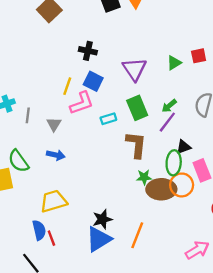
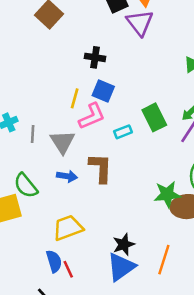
purple triangle: (134, 69) -> (140, 23), moved
gray triangle: (54, 124) -> (63, 142), size x1.5
brown L-shape: (136, 145) -> (101, 168), moved
green star: (144, 177) -> (167, 194), size x1.5

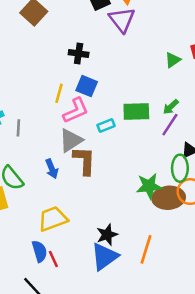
green rectangle: (154, 117) -> (136, 112), turned -65
gray triangle: (63, 142) -> (71, 140), moved, turned 30
blue arrow: (67, 176) -> (52, 169), turned 60

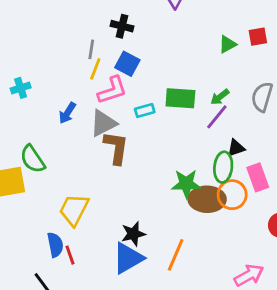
gray line: (18, 128) -> (91, 49), moved
blue arrow: (52, 169) -> (67, 113), moved, turned 48
yellow trapezoid: (53, 219) -> (74, 210), turned -48

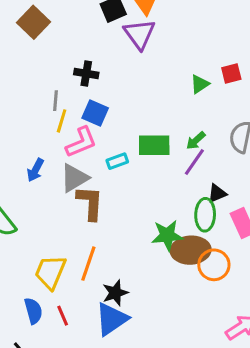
orange circle: (232, 195) -> (214, 265), moved
red line: (70, 255) -> (63, 316), moved
orange line: (176, 255) -> (88, 264), moved

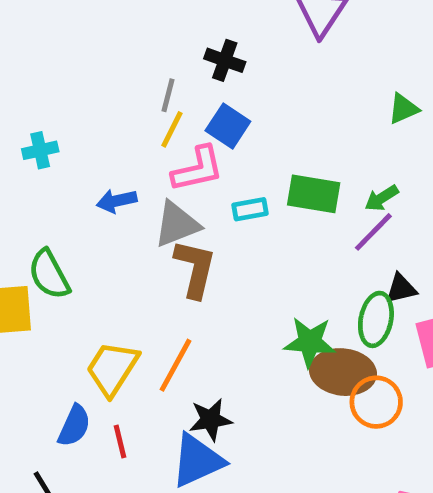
blue arrow: (35, 170) -> (117, 201), turned 40
blue semicircle: (33, 311) -> (74, 426), turned 30

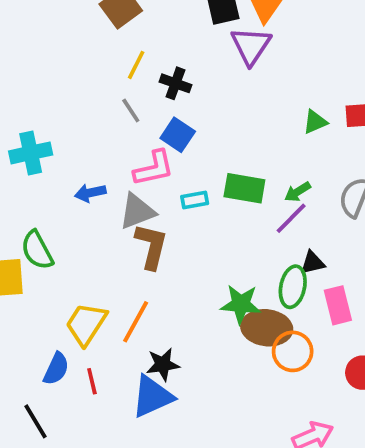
gray line: (168, 95) -> (131, 110), turned -48
yellow line: (172, 129) -> (136, 65), moved
cyan cross: (40, 150) -> (31, 153), size x1.5

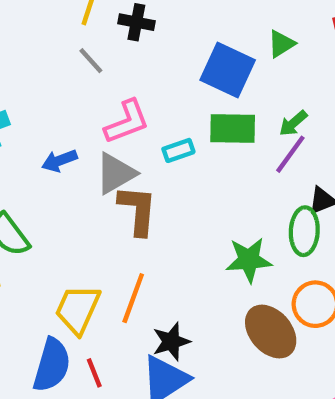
green triangle: (315, 122) -> (281, 44), moved
blue square: (178, 135) -> (228, 70), moved, size x1.4
brown ellipse: (267, 328) -> (271, 332), moved, turned 51
blue semicircle: (56, 369) -> (52, 365), size x1.4

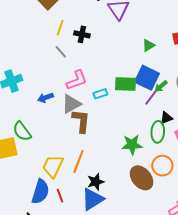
blue square: (228, 70) -> (147, 78), moved
green arrow: (293, 123) -> (161, 86), moved

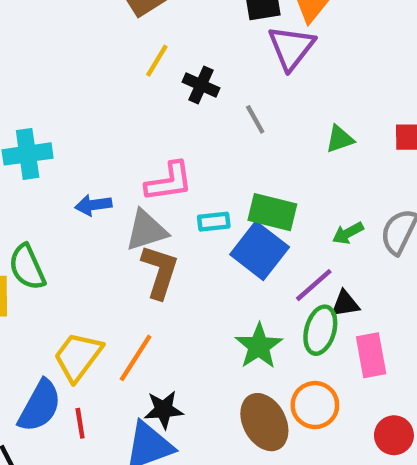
gray line: (61, 52) -> (255, 119), moved
blue square: (147, 78) -> (260, 251), moved
purple line: (152, 96) -> (314, 285), moved
green star: (132, 145) -> (259, 346), turned 30

